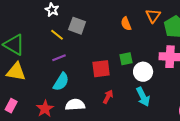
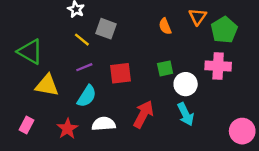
red square: (101, 69) -> (120, 73), moved
yellow triangle: (16, 72) -> (47, 85), moved
red arrow: (108, 97) -> (143, 114), size x1.6

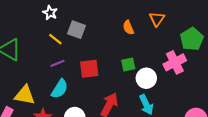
green pentagon: (224, 30) -> (192, 39), moved
pink cross: (218, 66) -> (175, 62), turned -30
yellow triangle: (47, 85) -> (25, 95), moved

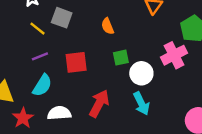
orange semicircle: (128, 27) -> (108, 26), moved

